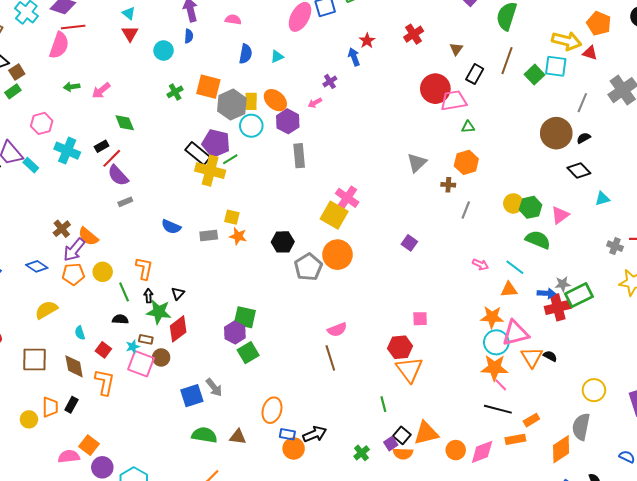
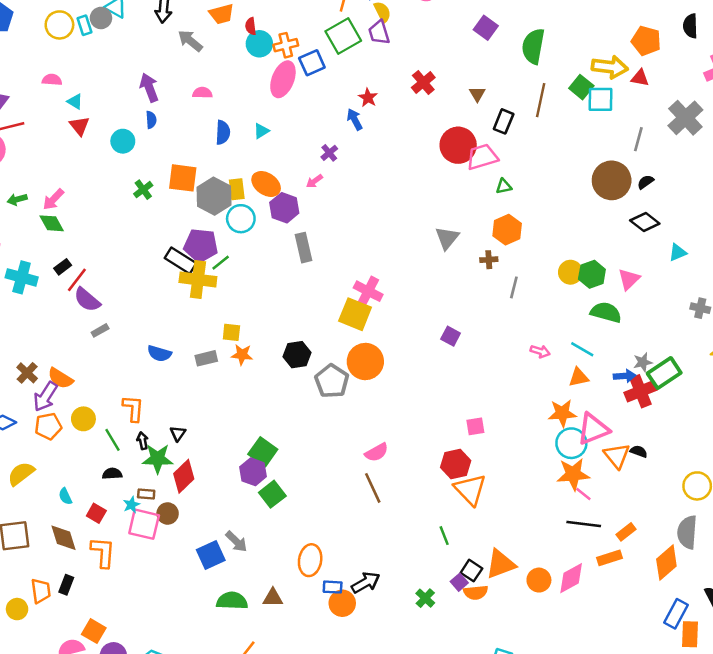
green square: (534, 75) -> (581, 87), moved
green diamond: (125, 123) -> (52, 223), moved
green square: (245, 317) -> (263, 452), turned 30

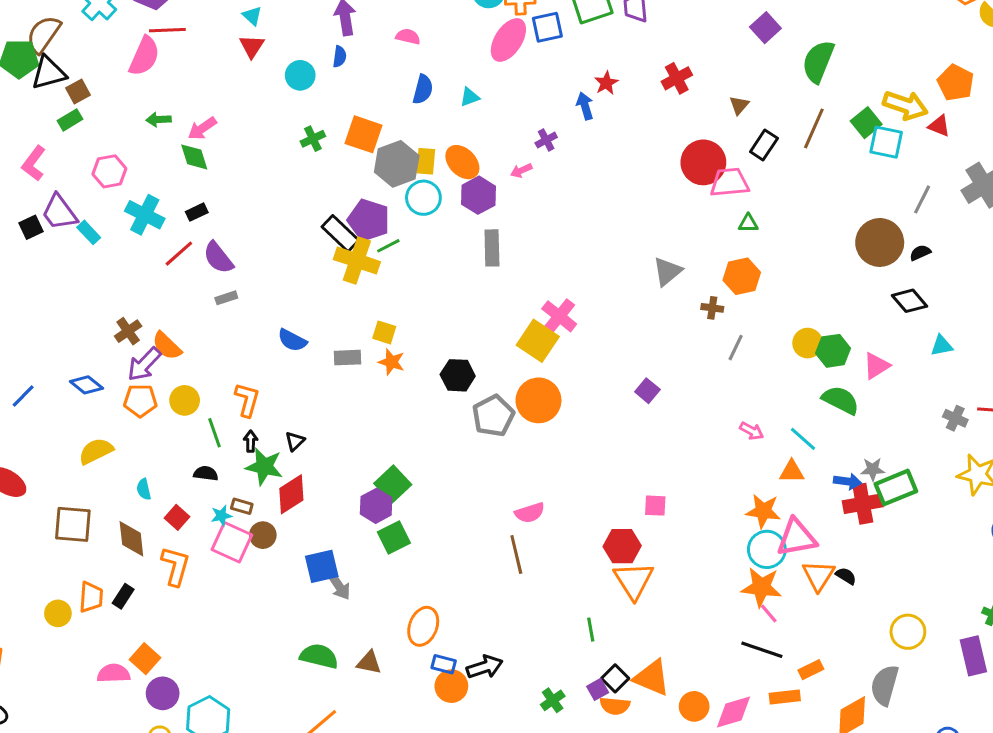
red line: (77, 280) -> (179, 254), moved
blue square: (211, 555) -> (322, 566), moved
orange triangle: (501, 564) -> (652, 678), turned 32

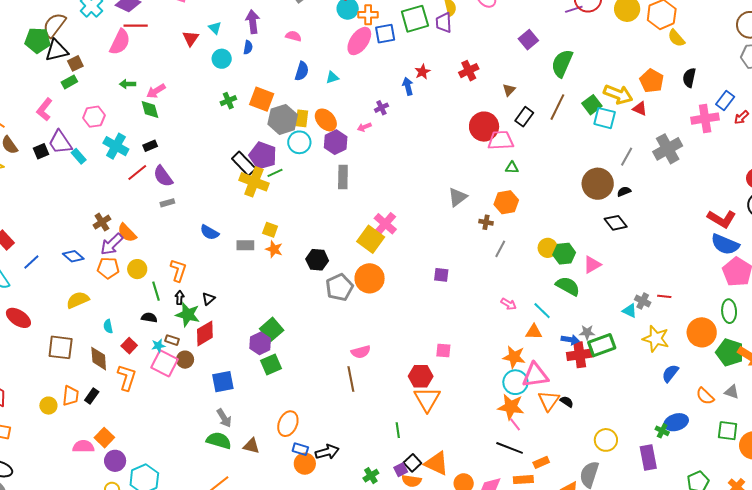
cyan triangle: (252, 16) -> (215, 28), moved
cyan triangle: (942, 346) -> (630, 311), moved, turned 35
purple square: (647, 391) -> (441, 275), turned -35
gray arrow: (339, 586) -> (224, 418), moved

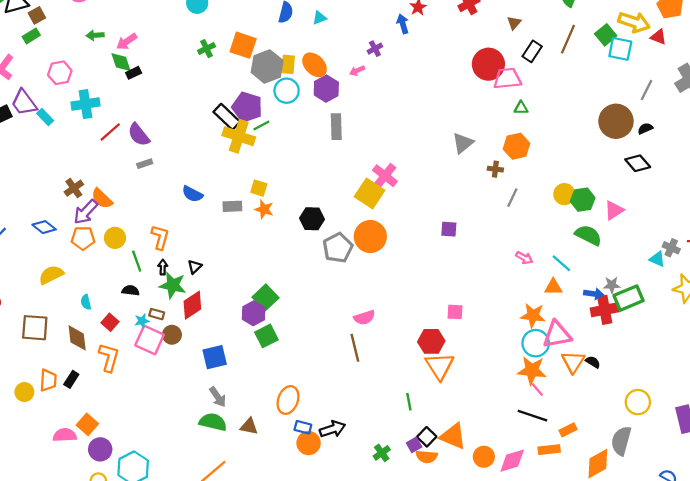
cyan cross: (116, 146) -> (85, 104), turned -35
black rectangle: (150, 146) -> (134, 73), moved

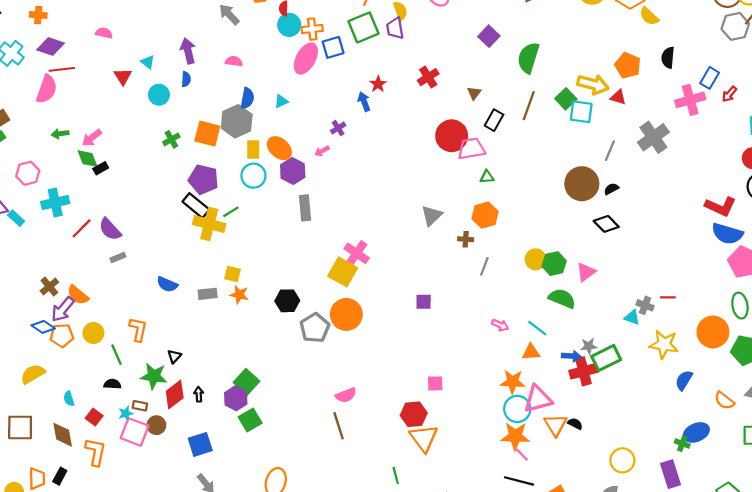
gray hexagon: (267, 66) -> (237, 121), moved
purple pentagon: (247, 107) -> (203, 179), moved
blue diamond: (44, 227) -> (43, 327), moved
black arrow: (163, 267) -> (199, 394), moved

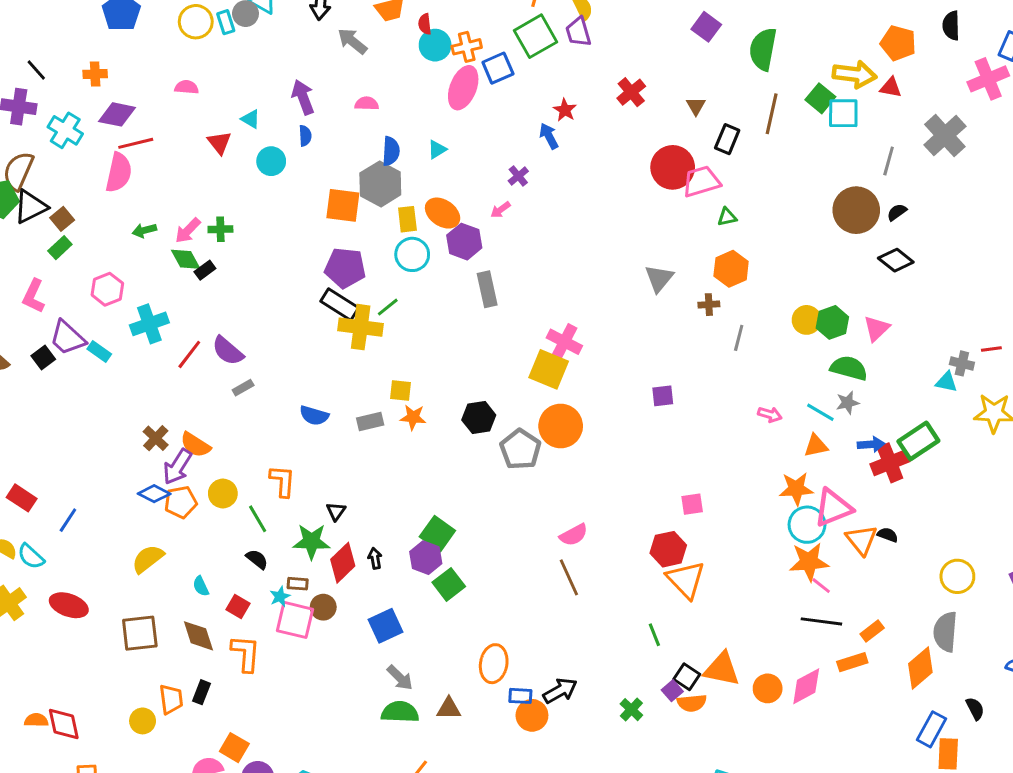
green cross: (171, 139) -> (220, 229), moved, turned 35
gray star: (589, 346) -> (848, 403), moved
black semicircle: (112, 384) -> (257, 559), turned 42

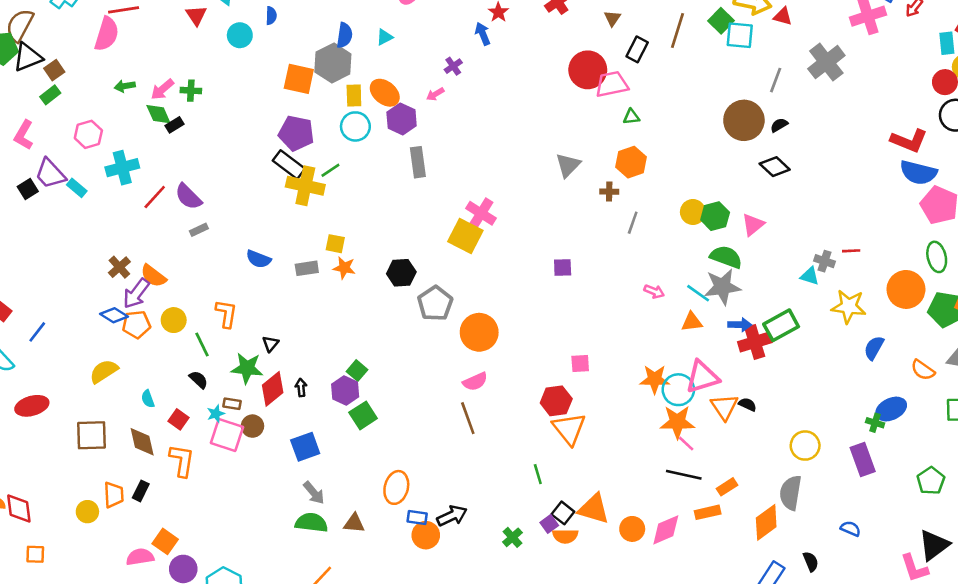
gray star: (848, 403) -> (722, 287), size x1.8
orange circle: (561, 426) -> (479, 332), moved
orange star: (796, 489) -> (655, 379), moved
green square: (437, 534) -> (357, 371), size x0.7
red ellipse: (69, 605) -> (32, 406), turned -40

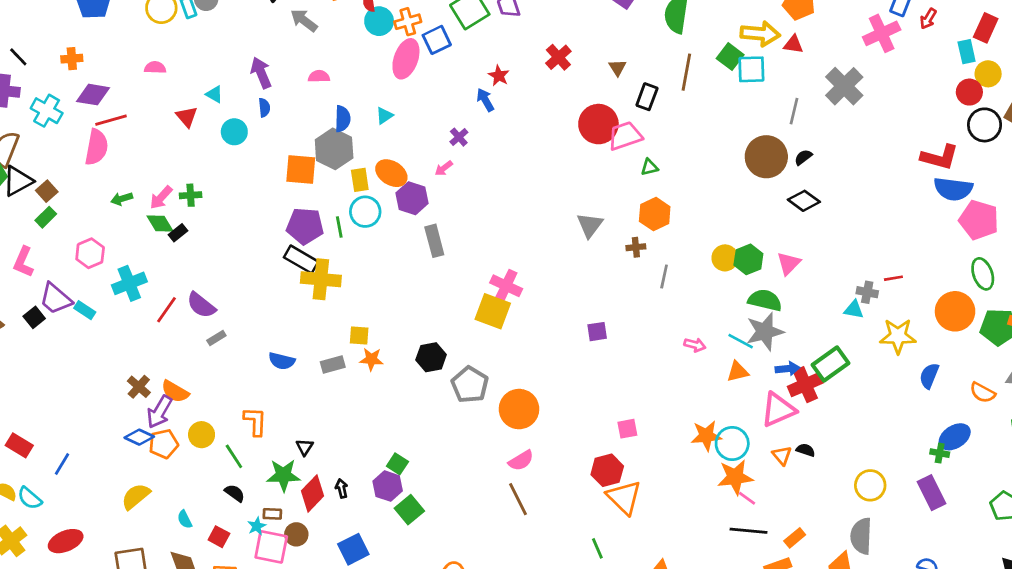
green line: (330, 170) -> (339, 227), moved, turned -60
pink triangle: (702, 377) -> (778, 410), moved
orange triangle: (724, 407) -> (782, 455), size x0.7

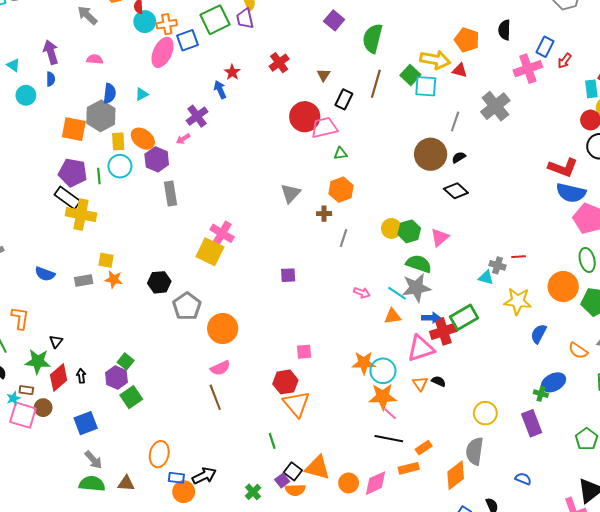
purple cross: (459, 137) -> (197, 116), size x1.5

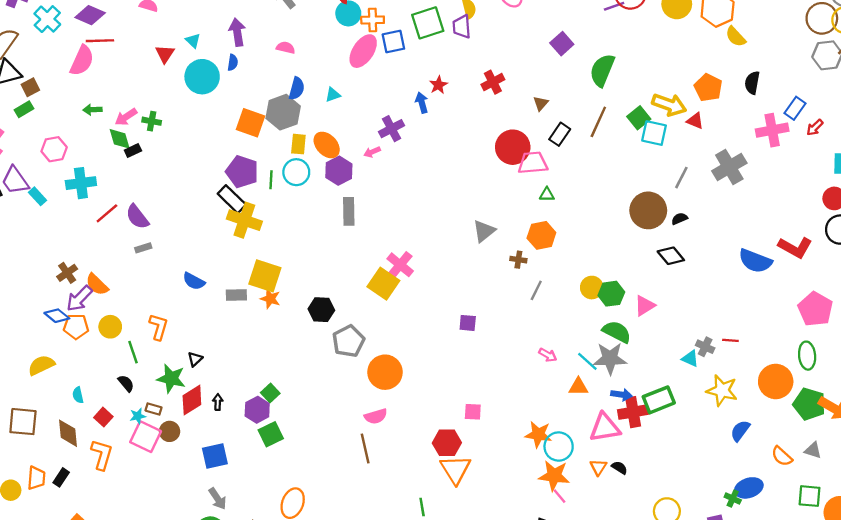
cyan circle: (26, 95) -> (202, 77), size x1.5
blue semicircle: (571, 193) -> (755, 261), moved
yellow square: (106, 260) -> (265, 276), size x1.8

